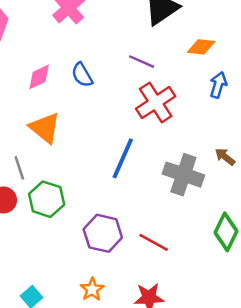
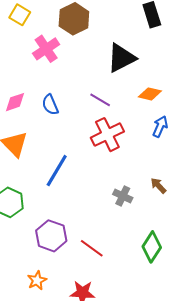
blue line: (123, 158) -> (57, 171), moved
gray cross: (183, 175) -> (123, 196), size x0.6

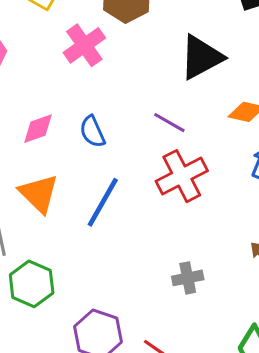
blue line: (57, 171) -> (103, 202), moved
gray cross: (123, 196) -> (188, 278), moved, turned -36

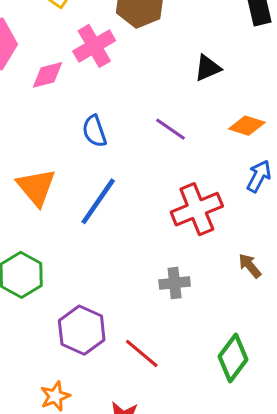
black triangle: (201, 57) -> (208, 68), size x0.6
pink diamond: (38, 129) -> (48, 75), moved
red cross: (182, 176) -> (197, 209), moved

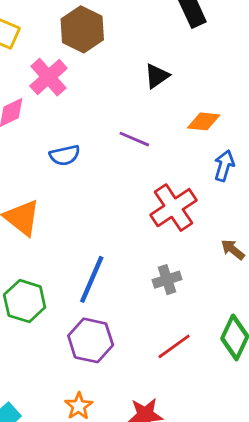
blue semicircle: (94, 131) -> (65, 155), turned -72
blue line: (98, 201) -> (92, 279), moved
red line: (142, 353) -> (174, 346), moved, turned -64

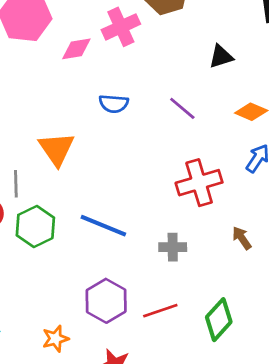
blue line: (92, 279) -> (103, 226), turned 72
purple hexagon: (91, 340) -> (106, 301), moved

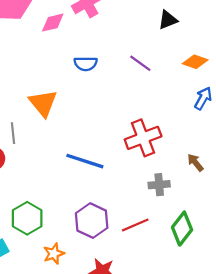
red cross: (199, 183) -> (143, 138), moved
green hexagon: (35, 227) -> (27, 218), moved
gray cross: (173, 247) -> (159, 185), moved

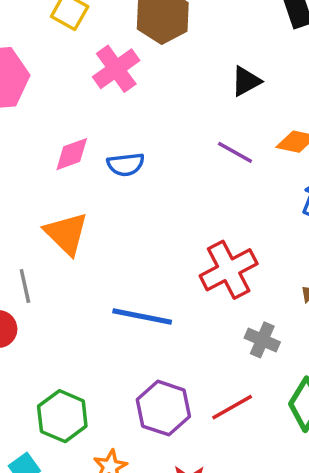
pink diamond: (53, 23) -> (72, 154), moved
purple line: (140, 63) -> (235, 152), moved
gray cross: (159, 185) -> (262, 340), turned 35

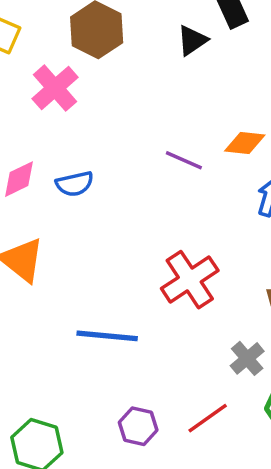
black triangle: (246, 81) -> (192, 40), moved
gray cross: (262, 340) -> (247, 358), moved, turned 32
purple hexagon: (163, 408) -> (138, 426), size x0.7

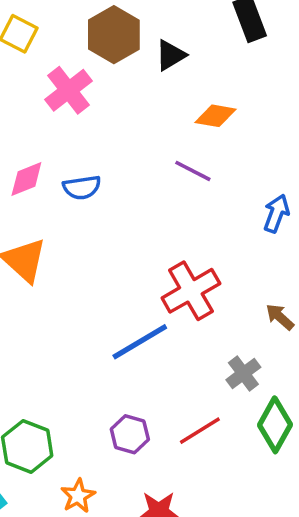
black triangle: (192, 40) -> (171, 55), moved
orange diamond: (245, 143) -> (215, 116), moved
blue line: (107, 336) -> (140, 342), moved, turned -40

